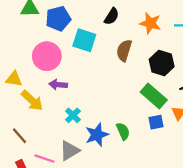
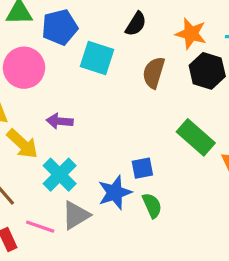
pink circle: (47, 56) -> (24, 68), moved
black hexagon: (162, 63) -> (207, 71), moved
cyan cross: (73, 115) -> (60, 175), moved, size x1.5
blue square: (156, 122) -> (142, 168), moved
green semicircle: (123, 131) -> (152, 205), moved

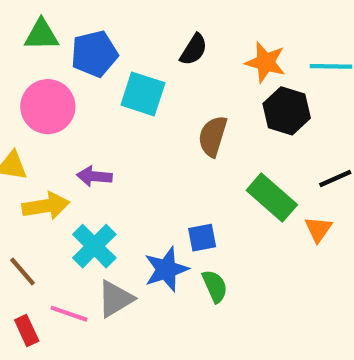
brown semicircle: (154, 73) -> (213, 136), moved
yellow arrow: (22, 144) -> (46, 206), turned -52

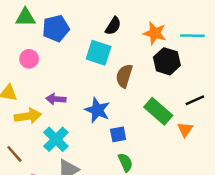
cyan square: (143, 94) -> (99, 53), moved
pink circle: (48, 107) -> (29, 59), size x0.6
blue star: (166, 269) -> (97, 110), moved, turned -30

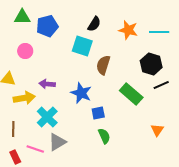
black hexagon: (167, 61) -> (151, 64), moved
orange triangle: (185, 130) -> (157, 130), moved
brown line: (14, 154) -> (13, 129), turned 42

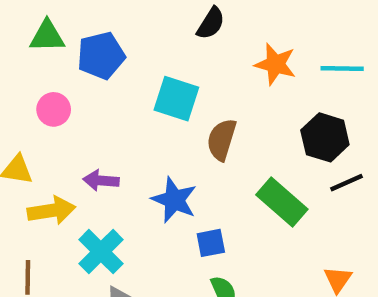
black semicircle: (94, 24) -> (211, 23), moved

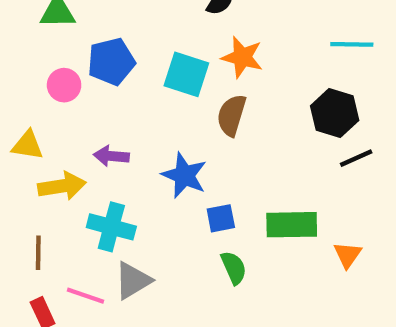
blue pentagon: (101, 56) -> (111, 62), moved
orange star: (275, 64) -> (242, 57), moved
green rectangle: (282, 202) -> (292, 225), moved, turned -42
cyan cross: (101, 252) -> (111, 227), turned -30

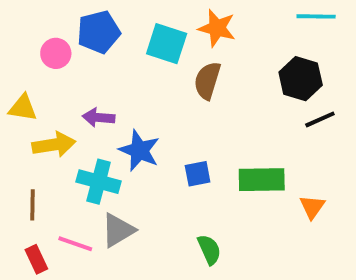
blue star: (184, 175) -> (139, 150), moved
green semicircle: (234, 268) -> (209, 250), moved

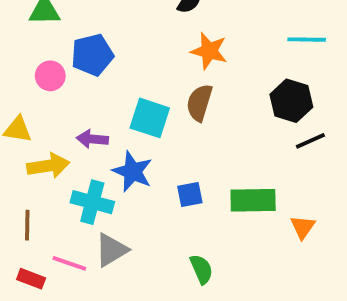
cyan square: (167, 44) -> (150, 118), moved
red rectangle: (36, 259) -> (31, 279), turned -44

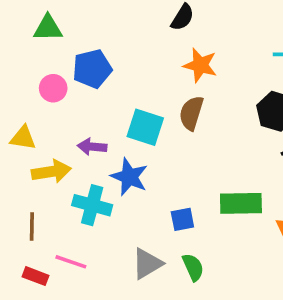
blue square: (190, 194) -> (182, 219), moved
gray triangle: (111, 250) -> (147, 264), moved

